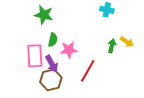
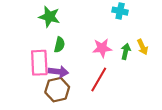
yellow arrow: (127, 42) -> (143, 47), turned 32
pink star: (69, 50) -> (102, 48), moved
purple arrow: (52, 64) -> (58, 72), turned -54

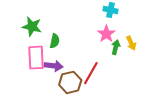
green star: (49, 17) -> (32, 27), moved
pink star: (102, 48) -> (106, 34), moved, turned -30
brown hexagon: (57, 90) -> (70, 82), moved

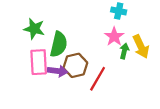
green semicircle: (55, 41) -> (59, 44), size x1.6
yellow arrow: (131, 43) -> (141, 47), size x1.5
brown hexagon: (70, 82) -> (75, 65), moved

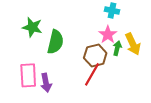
pink rectangle: (39, 62) -> (28, 75), moved
brown hexagon: (75, 65) -> (95, 56), moved
purple arrow: (58, 71) -> (46, 83), moved, turned 72

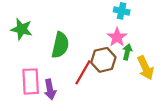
green star: (32, 27) -> (22, 29), moved
yellow arrow: (133, 44) -> (145, 68), moved
red line: (92, 74) -> (83, 72), moved

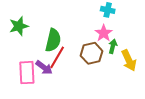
green star: (22, 29) -> (19, 26), turned -30
red line: (83, 72) -> (57, 57), moved
purple arrow: (50, 89) -> (44, 68), moved, turned -42

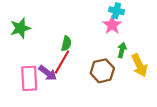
pink star: (104, 33) -> (112, 25), moved
green semicircle: (53, 40) -> (66, 43), moved, size x0.6
brown hexagon: (92, 53) -> (102, 71), moved

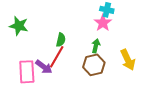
green star: (20, 28) -> (19, 26), turned 30
green arrow: (122, 50) -> (96, 46), moved

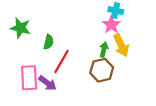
green semicircle: (61, 40) -> (49, 42), moved
yellow arrow: (128, 60) -> (121, 45), moved
purple arrow: (44, 67) -> (47, 83), moved

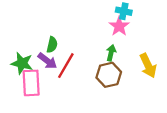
green star: (20, 28) -> (22, 63), moved
yellow arrow: (121, 45) -> (148, 66), moved
purple arrow: (47, 83) -> (47, 61), moved

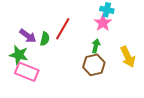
purple arrow: (47, 61) -> (28, 36), moved
red line: (66, 66) -> (63, 29), moved
pink rectangle: (31, 83) -> (27, 72), turned -65

